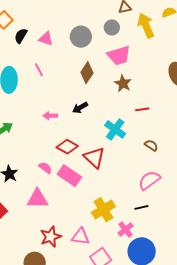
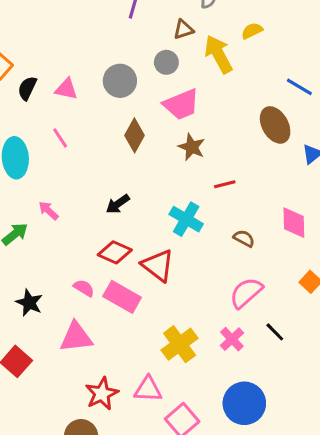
black arrow: (80, 108) -> (118, 204), moved
pink arrow: (50, 116) -> (48, 211), moved, turned 48
black line: (141, 207) -> (275, 332), moved, turned 64
pink cross: (126, 229) -> (232, 339), moved

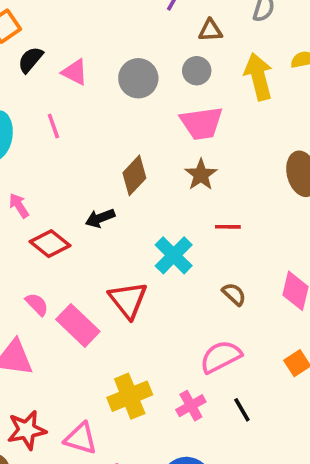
brown triangle: (183, 30) -> (210, 30), moved
brown diamond: (135, 135) -> (134, 175), moved
red diamond: (115, 252) -> (50, 244), moved

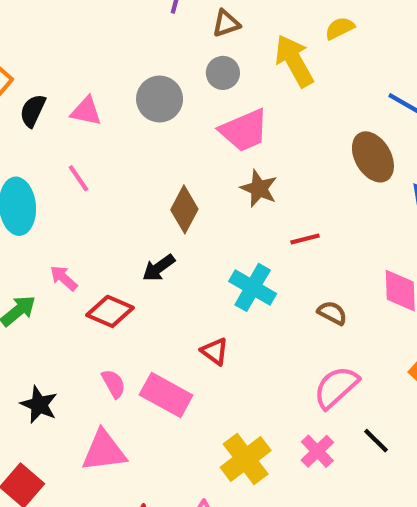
red triangle: (128, 300) -> (215, 351), size x0.6
pink semicircle: (37, 304) -> (114, 384), turned 30

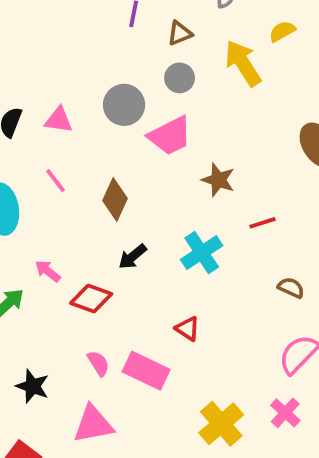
pink trapezoid: (244, 130) -> (170, 136), moved
brown diamond: (184, 209) -> (115, 199), moved
cyan cross: (253, 287) -> (202, 253), moved, turned 30

